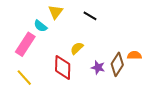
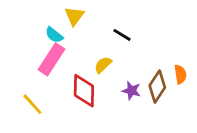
black line: (90, 16) -> (122, 35), moved
pink rectangle: (25, 44) -> (51, 59), moved
orange semicircle: (134, 55) -> (180, 74), turned 80

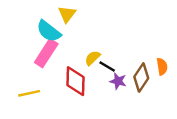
cyan semicircle: (54, 35) -> (49, 31), size x1.5
black line: (122, 35) -> (107, 67), moved
yellow line: (32, 104) -> (29, 93), turned -60

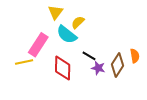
cyan semicircle: (49, 31) -> (67, 35), moved
yellow semicircle: (93, 58) -> (78, 22), moved
yellow line: (29, 93) -> (24, 62), moved

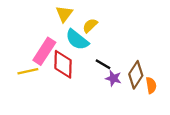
orange semicircle: (135, 56) -> (151, 85), moved
red diamond: (63, 68) -> (63, 64), moved

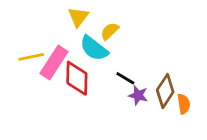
yellow line: (28, 71) -> (31, 57), moved

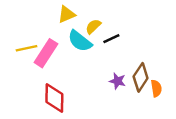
yellow triangle: (78, 17) -> (67, 14), turned 30
red diamond: (77, 78) -> (54, 98), moved
black line: (125, 78) -> (111, 39), moved, turned -56

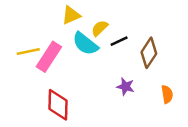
brown diamond: (141, 77) -> (149, 53), moved

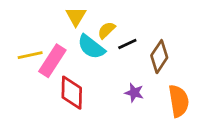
yellow triangle: (71, 15) -> (76, 16), turned -36
orange semicircle: (167, 94) -> (179, 101), size x1.6
red diamond: (58, 105) -> (72, 93), moved

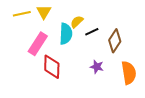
yellow triangle: (76, 16) -> (44, 12), moved
cyan semicircle: (91, 47) -> (66, 34), turned -125
yellow line: (30, 55) -> (22, 14), moved

